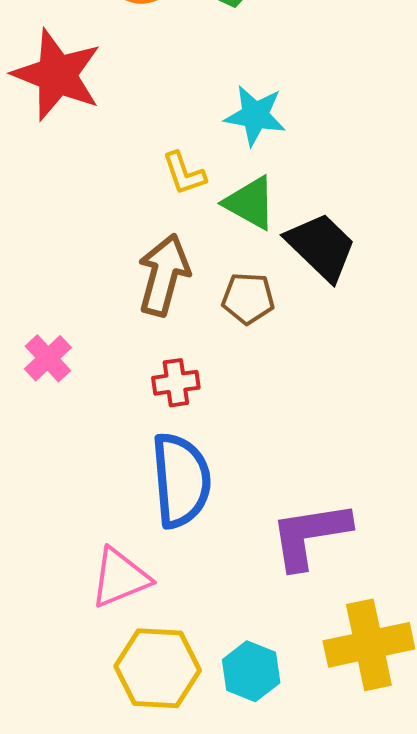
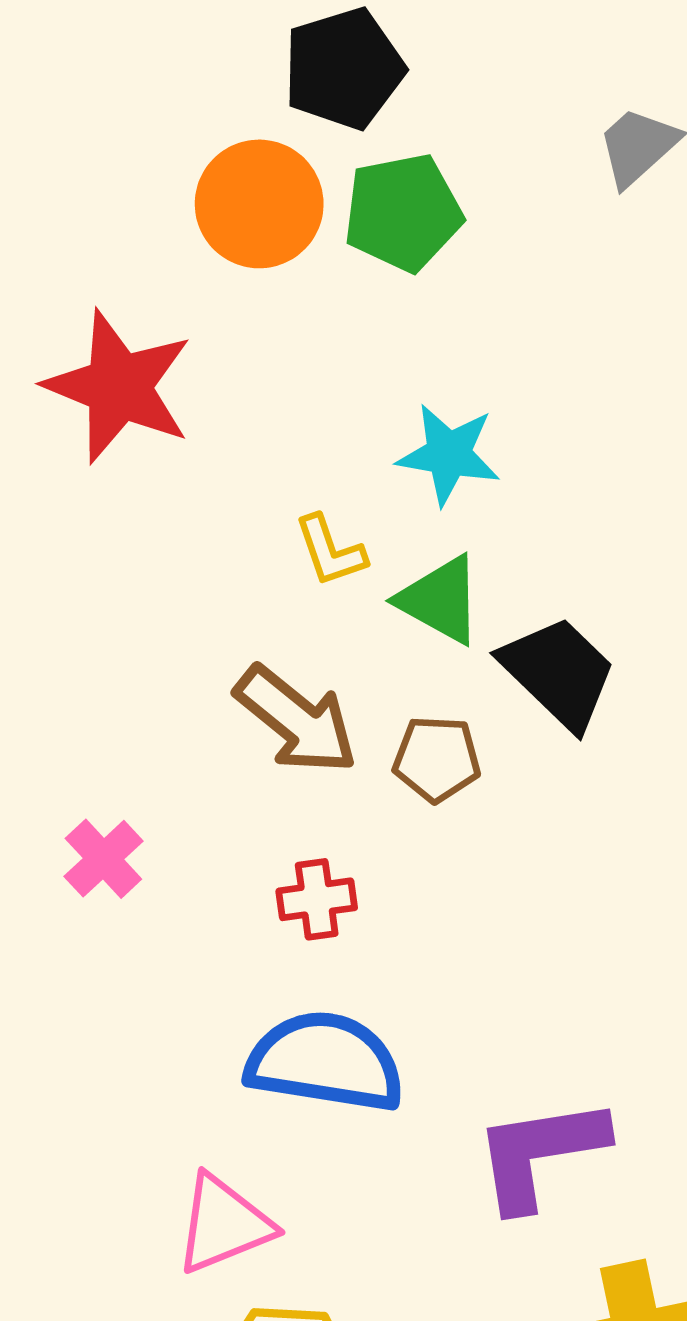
brown arrow: (164, 275) -> (296, 720), turned 114
blue semicircle: (181, 480) -> (325, 1062), turned -76

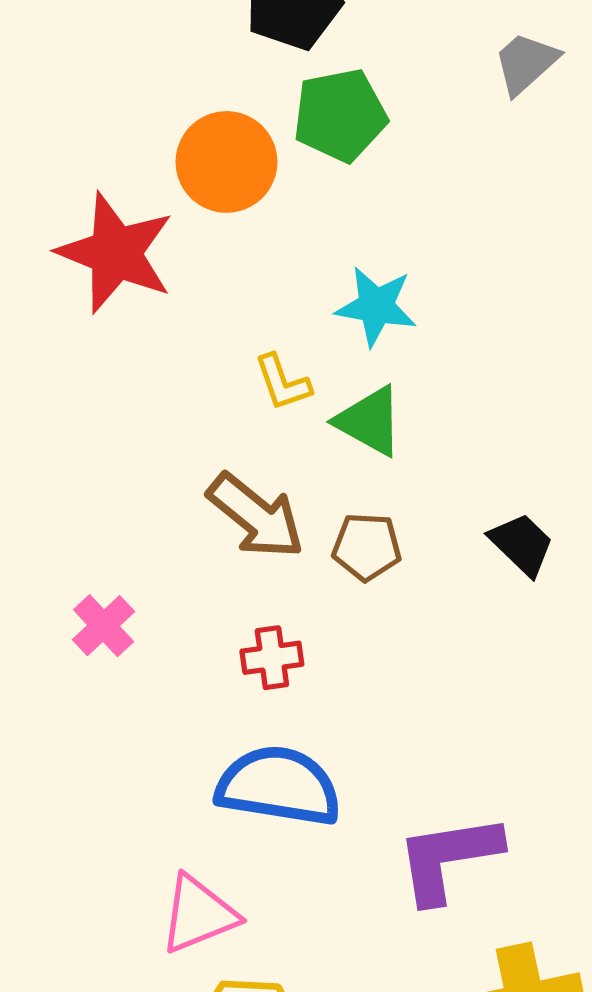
orange circle: (259, 204) -> (226, 162), moved
black trapezoid: (559, 673) -> (522, 544), moved, size x0.7

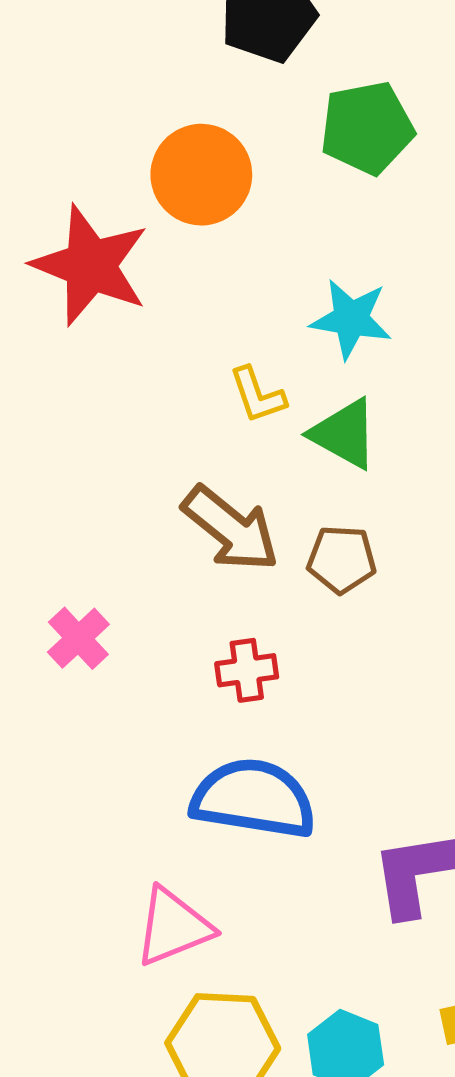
green pentagon: (340, 115) -> (367, 128), moved

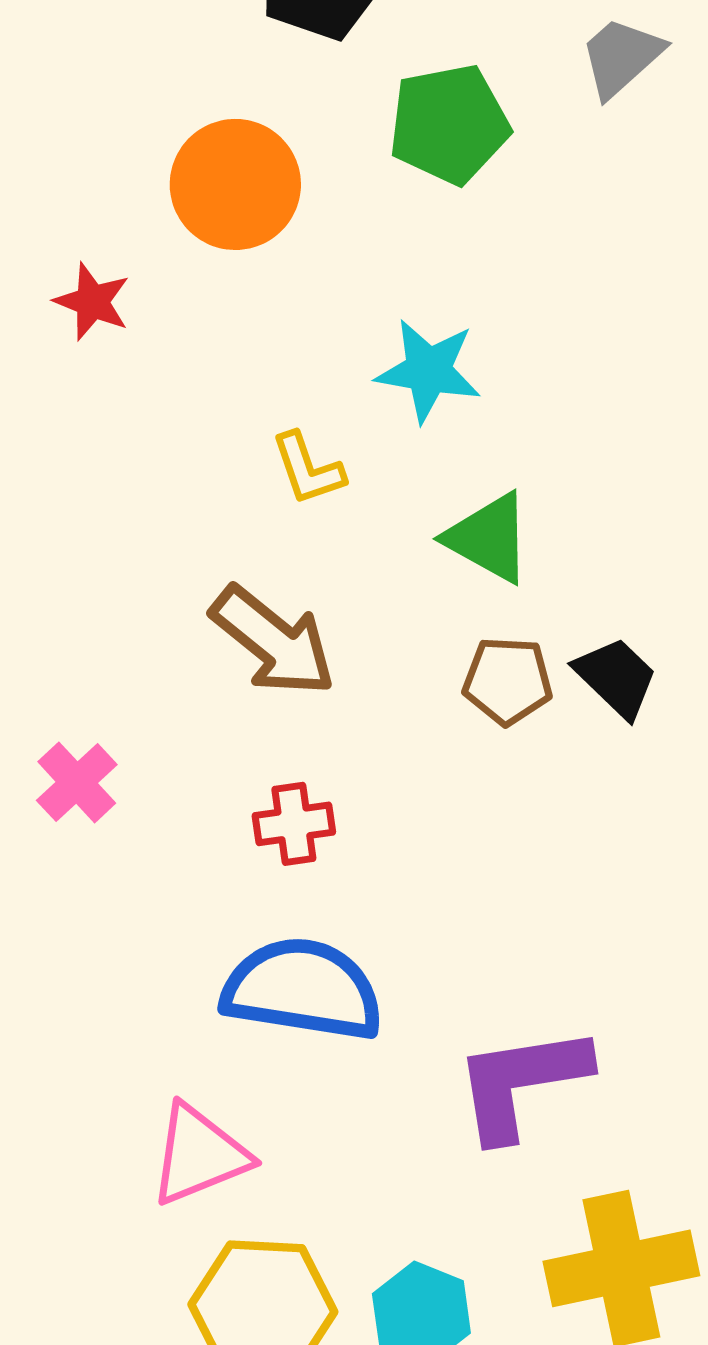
red star: (90, 265) -> (92, 302), size x0.5
green triangle: (344, 434) -> (489, 538), moved
brown pentagon: (342, 559) -> (508, 681), moved

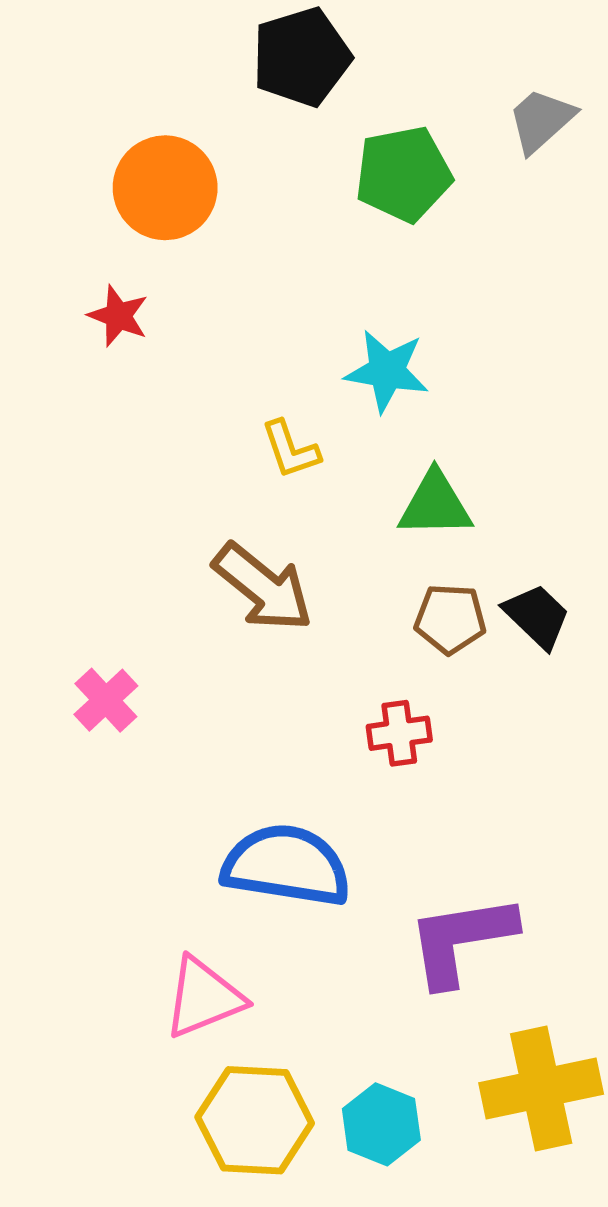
orange circle: (235, 184) -> (165, 188), moved
green triangle: (489, 538) -> (435, 505), turned -30
red cross: (294, 824) -> (399, 733), moved

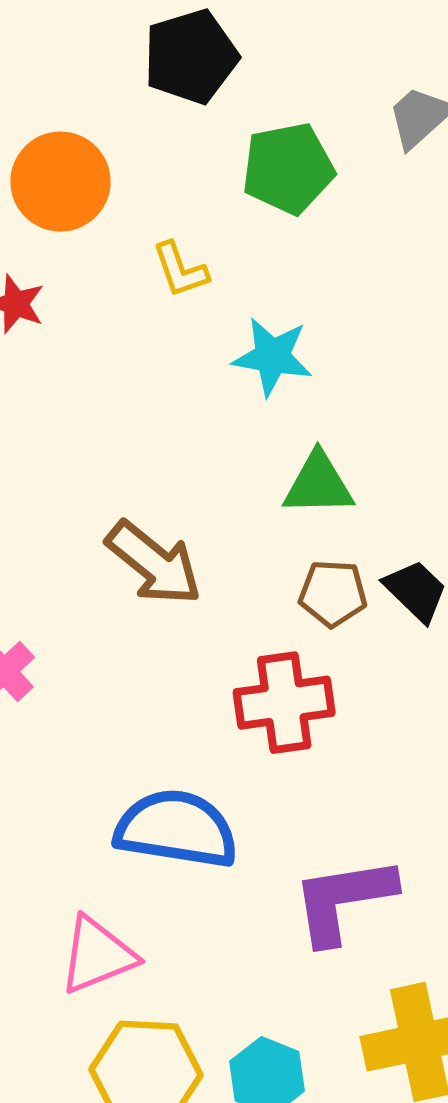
yellow L-shape: (290, 449) -> (180, 270), moved
red cross: (399, 733) -> (284, 703), size x1.6

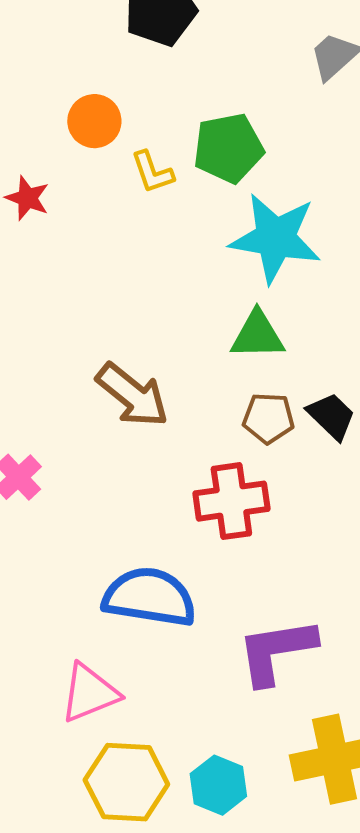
green pentagon: (288, 168) -> (228, 148), moved
orange circle: (60, 182) -> (94, 121), moved, size x0.7
cyan star: (272, 357) -> (275, 238), moved, size x1.5

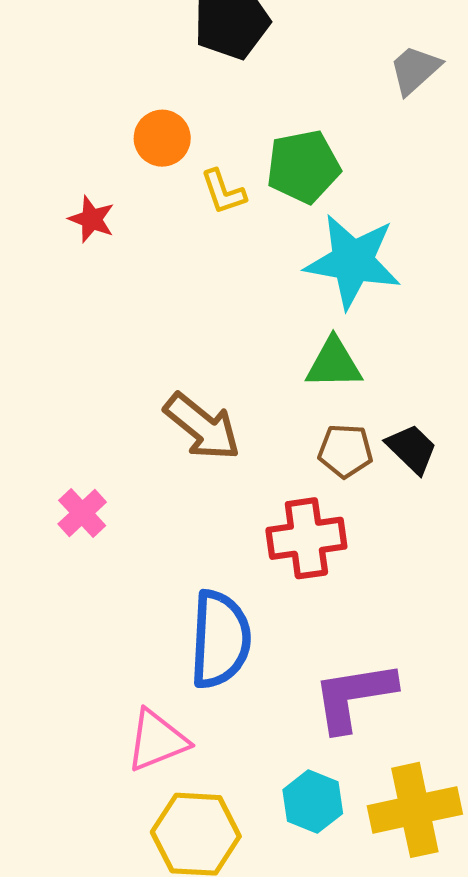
blue semicircle: (149, 597) -> (220, 639), turned 84
cyan hexagon: (218, 785) -> (313, 802), moved

